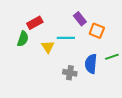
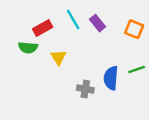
orange square: (97, 31) -> (134, 29), moved
cyan line: (66, 38) -> (73, 19), moved, turned 60
green semicircle: (23, 39) -> (28, 48), turned 77

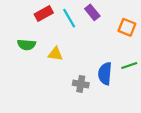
purple rectangle: (98, 23) -> (92, 12), moved
red rectangle: (43, 28) -> (44, 13), moved
yellow triangle: (58, 57) -> (55, 54), turned -49

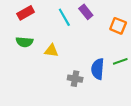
red rectangle: (44, 13) -> (26, 13), moved

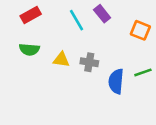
gray cross: (75, 79) -> (89, 62), moved

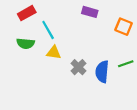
purple rectangle: (102, 14) -> (90, 12), turned -35
cyan line: (77, 20) -> (48, 30), moved
gray cross: (89, 62) -> (78, 67), moved, turned 35

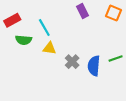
purple rectangle: (90, 12) -> (82, 11), turned 48
red rectangle: (27, 13) -> (12, 20), moved
orange square: (124, 27) -> (113, 13), moved

